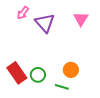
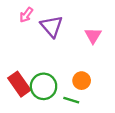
pink triangle: (81, 19) -> (93, 36), moved
green circle: (38, 75) -> (44, 86), size x1.5

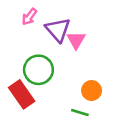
pink triangle: (93, 36) -> (76, 40), moved
green circle: (44, 86) -> (38, 70), moved

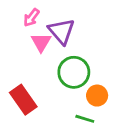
pink triangle: (76, 40) -> (41, 42), moved
green circle: (38, 70) -> (74, 72), moved

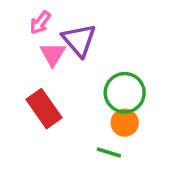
green circle: (74, 72) -> (125, 93), moved
red rectangle: (23, 100) -> (44, 109), moved

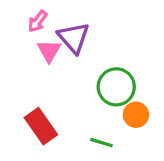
red rectangle: (44, 109) -> (41, 126), moved
orange circle: (125, 123) -> (136, 115), moved

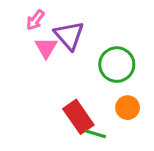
green circle: (116, 87) -> (117, 65), moved
red rectangle: (41, 126) -> (78, 117), moved

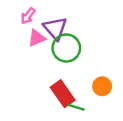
pink triangle: (46, 48) -> (37, 38), turned 36
green circle: (117, 65) -> (66, 48), moved

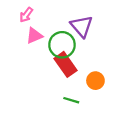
purple triangle: (55, 28) -> (82, 26), moved
red rectangle: (63, 94) -> (65, 64), moved

